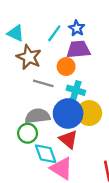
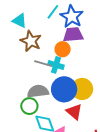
blue star: (77, 28) -> (72, 17), size x1.6
cyan line: (54, 33) -> (53, 12), moved
cyan cross: (76, 90) -> (56, 65), moved
red triangle: (68, 139) -> (74, 112), moved

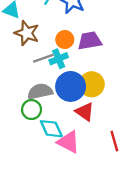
purple trapezoid: (73, 35) -> (90, 41), moved
gray line: (43, 64) -> (43, 58), turned -30
cyan cross: (56, 65) -> (59, 59), turned -35

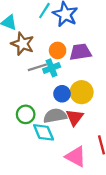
blue circle: (71, 86) -> (62, 94), size x0.6
gray semicircle: (40, 91) -> (55, 116), moved
red triangle: (85, 112) -> (75, 117), turned 30
pink triangle: (68, 142) -> (76, 156), moved

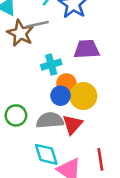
orange circle: (58, 50) -> (66, 83), moved
gray line: (37, 67) -> (38, 24), moved
cyan diamond: (44, 132) -> (46, 154), moved

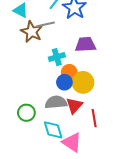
green circle: (16, 115) -> (26, 113), moved
red line: (100, 159) -> (94, 118), moved

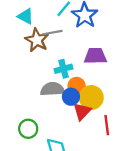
gray semicircle: (56, 102) -> (52, 89), moved
red triangle: (74, 106) -> (82, 111), moved
red line: (94, 118) -> (107, 125), moved

